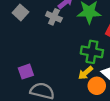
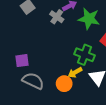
orange circle: (97, 86) -> (64, 84), moved

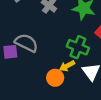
gray semicircle: (33, 81) -> (26, 43), moved

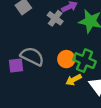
orange circle: (55, 78) -> (66, 59), moved

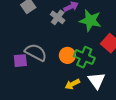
yellow arrow: (74, 80) -> (72, 84), moved

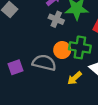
gray cross: (58, 17) -> (56, 19), moved
gray semicircle: (36, 52) -> (44, 63), moved

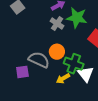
green cross: (80, 47) -> (74, 64), moved
purple square: (15, 67) -> (22, 72), moved

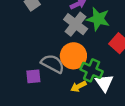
gray cross: (57, 24) -> (76, 24), size x1.5
orange circle: (57, 52) -> (73, 56), size x1.5

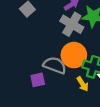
yellow arrow: (78, 86) -> (83, 84), turned -88

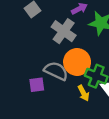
gray cross: (72, 24) -> (64, 31), moved

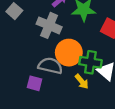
purple square: (37, 85) -> (35, 83), turned 35

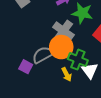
gray cross: (49, 25) -> (63, 31), moved
gray semicircle: (50, 66) -> (43, 55), turned -55

